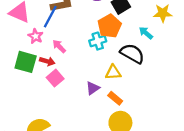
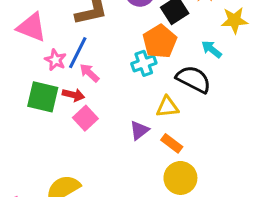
blue line: (50, 17) -> (78, 53), moved

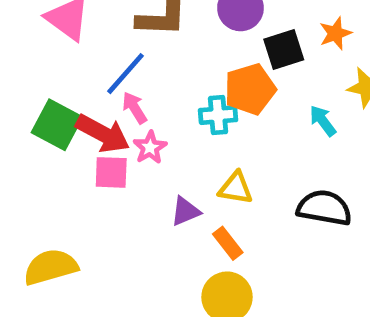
pink star: (55, 60) -> (150, 147), moved
black semicircle: (194, 79) -> (324, 208), moved, turned -32
red arrow: (73, 95) -> (103, 134), size x1.6
pink square: (85, 118) -> (111, 172), turned 30

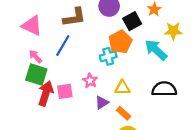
pink arrow: (135, 108) -> (35, 56), moved
cyan arrow: (323, 121) -> (156, 50), size x1.6
red arrow: (103, 134) -> (46, 93), moved, turned -90
pink star: (150, 147) -> (90, 81), moved

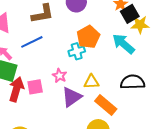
black square: (132, 21) -> (130, 14), moved
blue line: (63, 46) -> (32, 42), turned 35
purple triangle: (102, 103) -> (72, 97), size x1.5
orange rectangle: (124, 113) -> (106, 105), moved, size x1.5

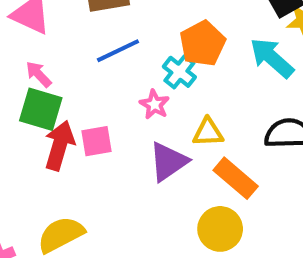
blue line: (32, 42) -> (118, 51), moved
cyan cross: (77, 51) -> (179, 72), turned -35
pink star: (60, 76) -> (154, 104), moved

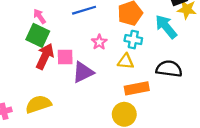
cyan cross: (179, 72) -> (133, 40), moved, turned -36
purple triangle: (168, 162) -> (83, 72), moved
orange rectangle: (236, 178) -> (137, 88), turned -60

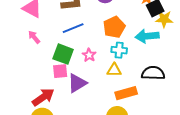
cyan arrow: (166, 27) -> (147, 36), turned -50
green square: (38, 35) -> (63, 54), moved
red arrow: (45, 56) -> (43, 97), moved, turned 35

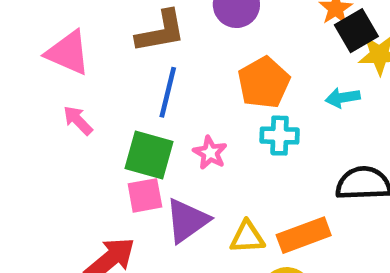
blue line: (73, 28) -> (168, 92), turned -50
cyan arrow: (147, 36) -> (343, 98), size x0.6
yellow triangle: (114, 70) -> (247, 237), moved

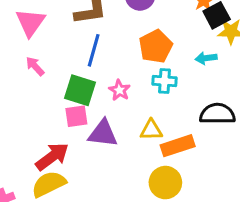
pink triangle: (68, 53) -> (30, 22), turned 40
purple triangle: (187, 221) -> (103, 133), turned 40
yellow triangle: (247, 237) -> (151, 130), moved

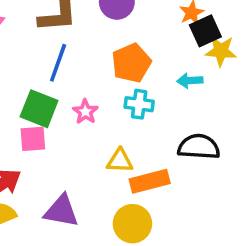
purple triangle: (103, 133) -> (61, 211), moved

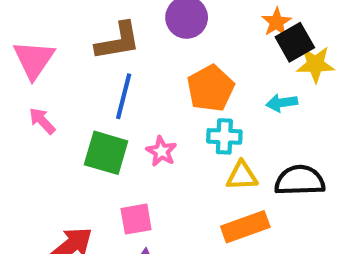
pink square: (33, 139) -> (136, 219), moved
yellow triangle: (120, 161) -> (242, 176), moved

